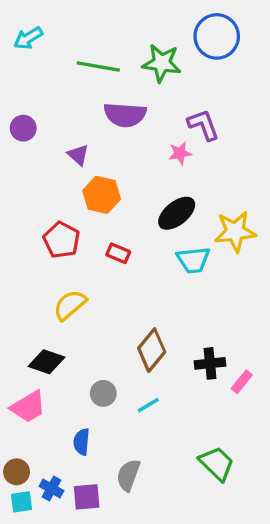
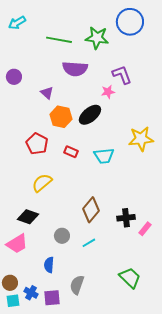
black ellipse: (177, 213) -> (90, 115), moved
cyan trapezoid: (193, 260) -> (104, 156), moved

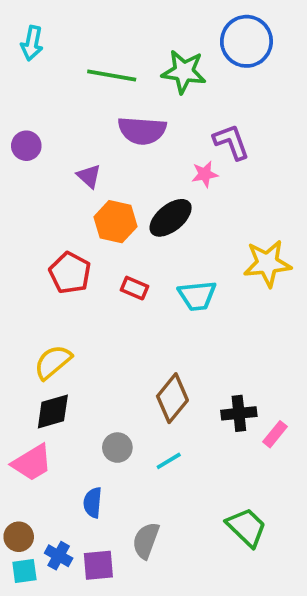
cyan arrow: (17, 23) -> (32, 43), turned -48
yellow semicircle: (42, 183) -> (53, 362), moved
black diamond: (28, 217) -> (53, 411), turned -35

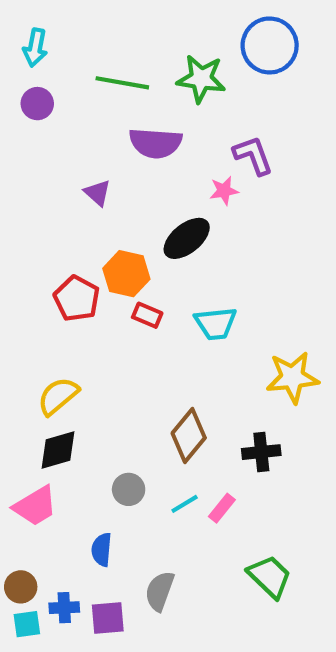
purple circle: (26, 146) -> (37, 104), moved
orange hexagon: (115, 222) -> (126, 274), moved
yellow star: (267, 263) -> (292, 377), moved
pink rectangle: (275, 434) -> (222, 508), moved
blue cross: (59, 556) -> (64, 608), turned -32

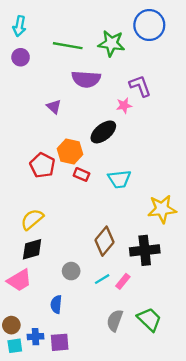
black cross: (261, 452) -> (145, 250), size x1.4
gray semicircle: (160, 591) -> (115, 320), moved

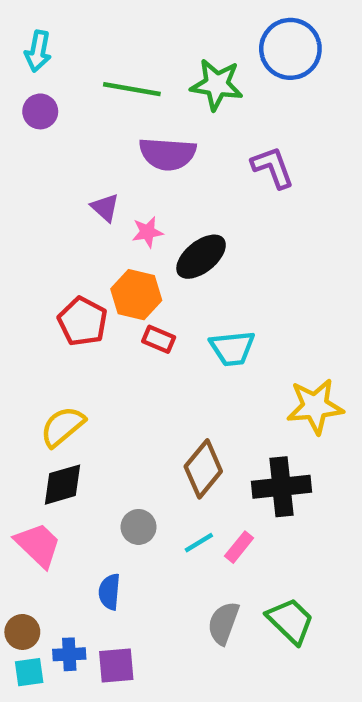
pink star: (124, 106) -> (147, 232), moved
pink trapezoid: (19, 280) -> (38, 545), turned -105

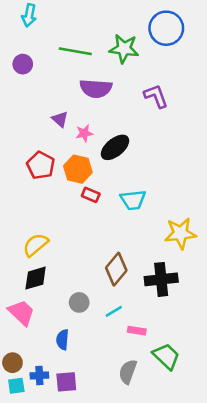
cyan arrow: (38, 51) -> (29, 15), moved
red pentagon: (83, 321) -> (41, 165), moved
pink rectangle: (239, 547) -> (137, 331), moved, turned 60
gray semicircle: (223, 623) -> (128, 372), moved

